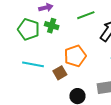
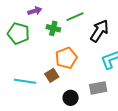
green cross: (52, 26) -> (53, 28), moved
cyan line: (33, 64) -> (25, 81), moved

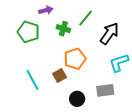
green line: (75, 17) -> (86, 18), turned -30
cyan line: (25, 81) -> (32, 80), turned 50

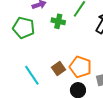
orange pentagon: (75, 59) -> (80, 67), moved, turned -30

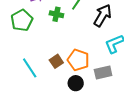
green pentagon: (24, 28) -> (22, 20), turned 30

